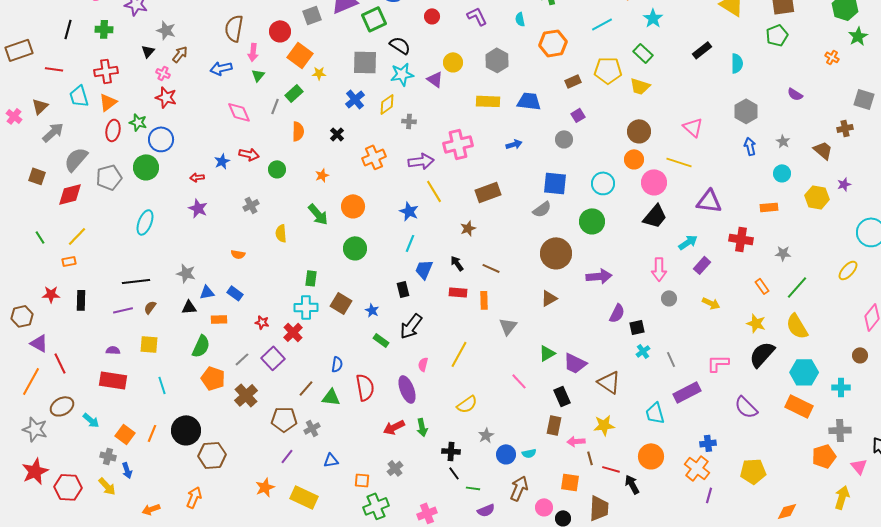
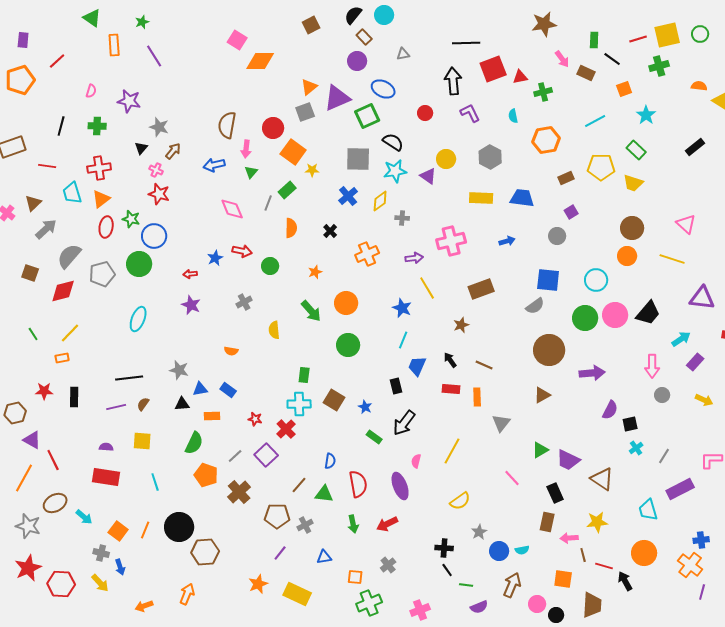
purple arrow: (421, 161) -> (414, 258), size x0.7
pink circle: (654, 182) -> (615, 315), moved
gray line: (671, 359) -> (664, 456), turned 56
green arrow: (422, 427) -> (353, 524), moved

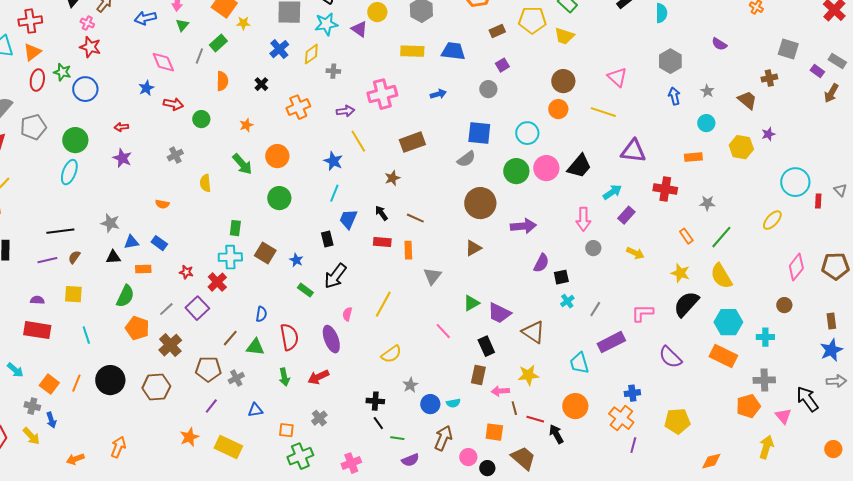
blue star: (215, 258) -> (146, 88), moved
green circle: (139, 264) -> (75, 140), moved
brown hexagon: (205, 552) -> (156, 387), moved
brown trapezoid: (592, 605) -> (523, 458), turned -52

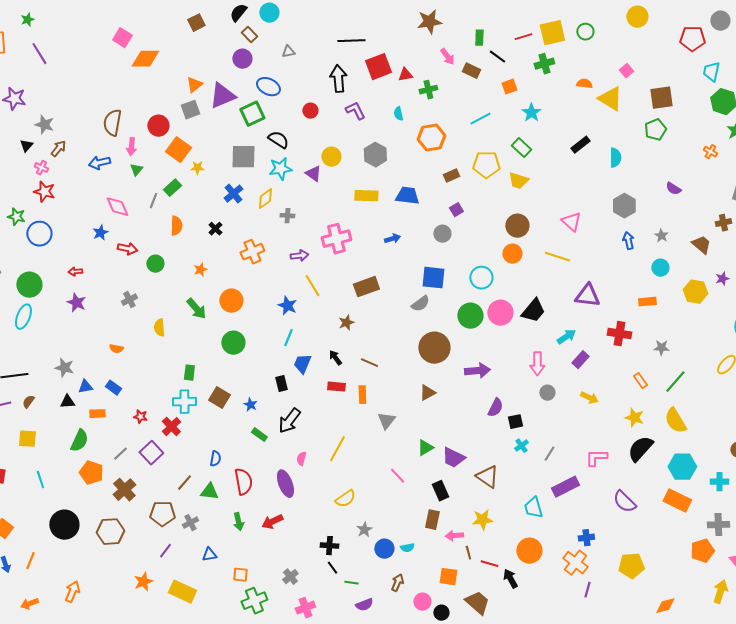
orange line: (76, 383) -> (30, 561), moved
gray cross: (319, 418) -> (290, 577), moved
brown arrow: (443, 438) -> (397, 583), size x0.7

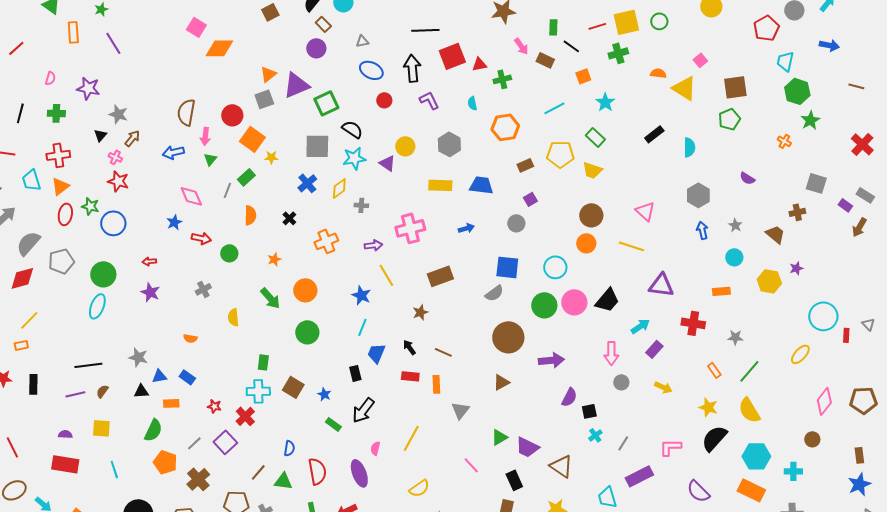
red pentagon: (692, 39) -> (766, 28), turned -30
blue ellipse: (268, 87) -> (371, 70), moved

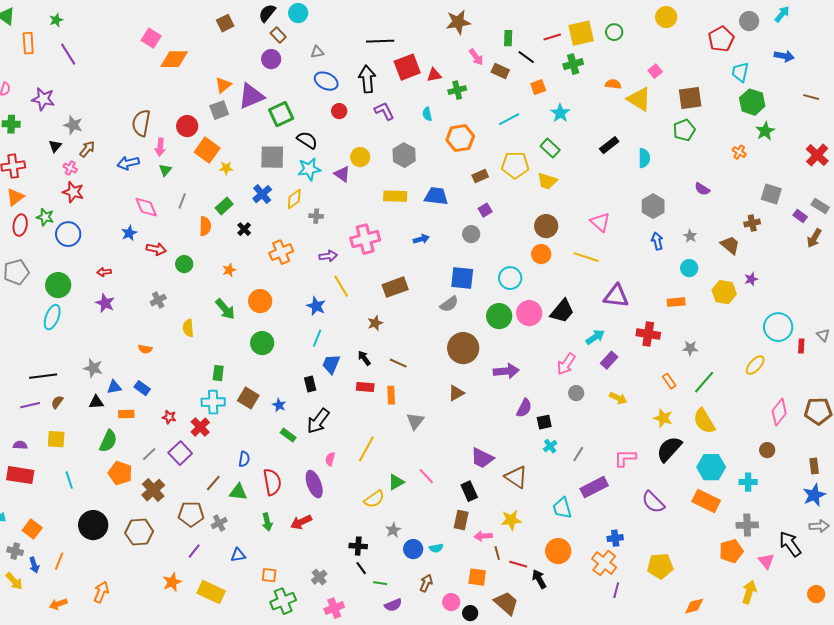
green rectangle: (246, 177) -> (224, 206), moved
pink arrow: (611, 353) -> (566, 364), turned 35
green triangle: (499, 437) -> (396, 482), moved

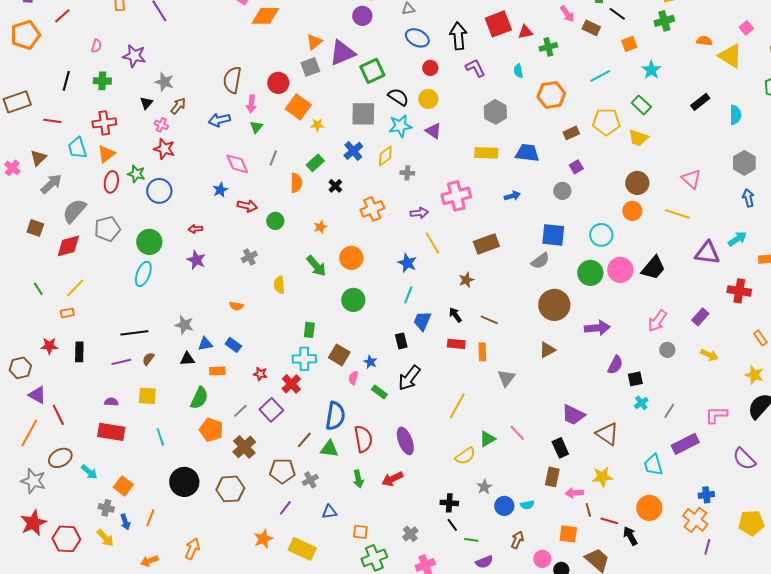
yellow circle: (360, 157) -> (428, 99), moved
cyan arrow: (595, 337) -> (737, 239), moved
blue semicircle: (244, 459) -> (335, 416), size x1.8
pink semicircle: (330, 459) -> (353, 378), moved

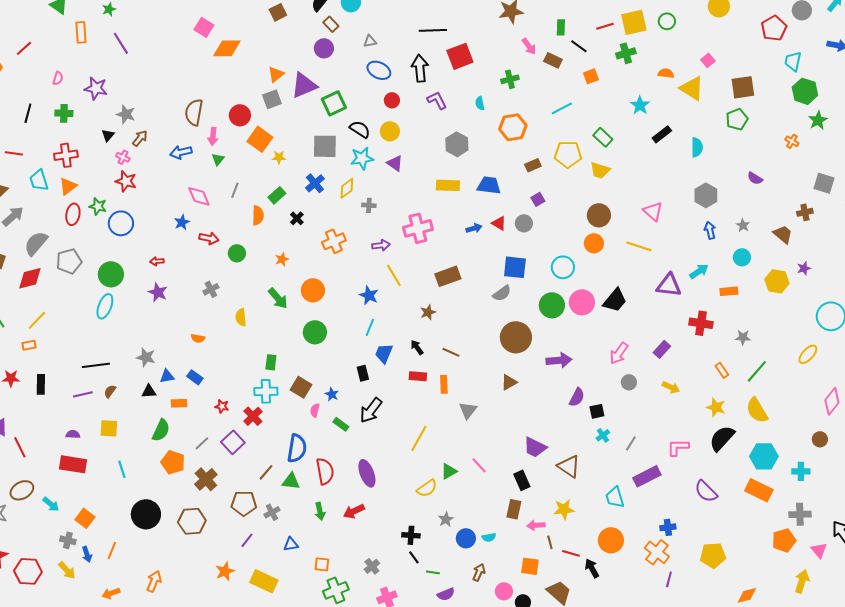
red triangle: (525, 32) -> (499, 223), moved, turned 42
cyan star: (651, 70) -> (640, 105), moved

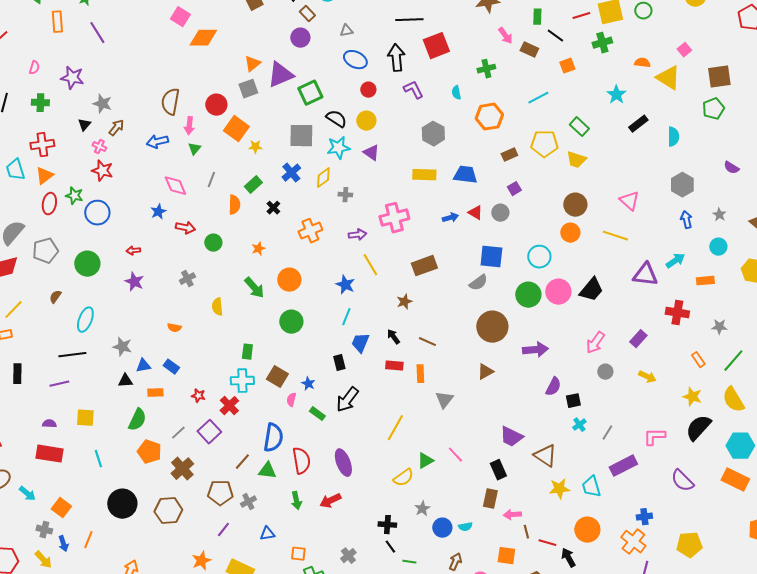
cyan ellipse: (105, 306) -> (85, 320), moved
brown semicircle: (110, 391) -> (55, 297), moved
yellow star: (564, 509) -> (559, 489), moved

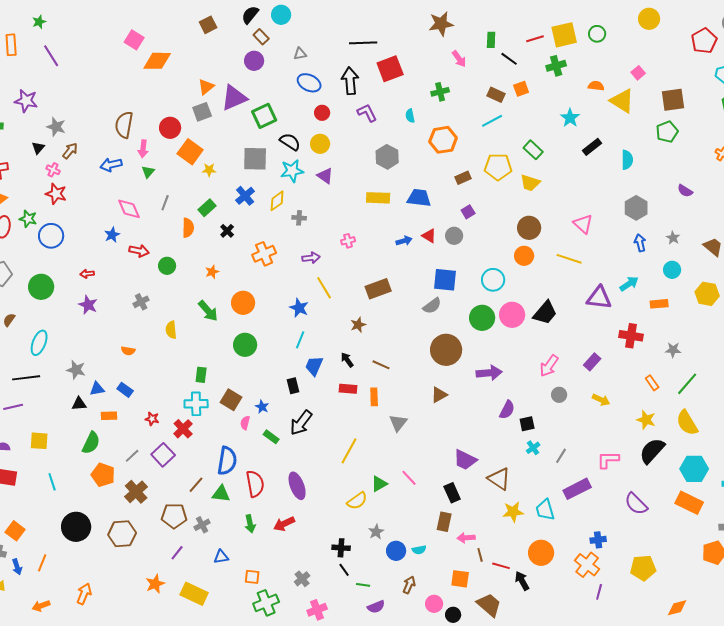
brown rectangle: (529, 50) -> (496, 95), moved
pink cross: (394, 218) -> (348, 241), size x0.5

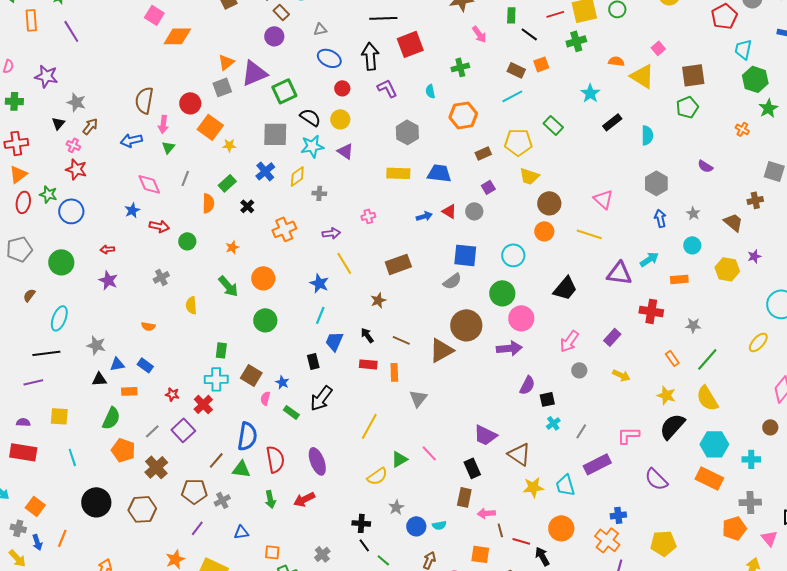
yellow trapezoid: (530, 183) -> (529, 176), moved
pink circle: (512, 315) -> (521, 318), moved
brown triangle: (439, 395) -> (441, 350), moved, size x1.5
green line: (363, 585) -> (383, 560), turned 32

